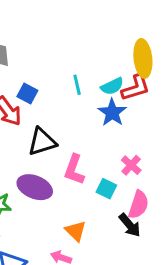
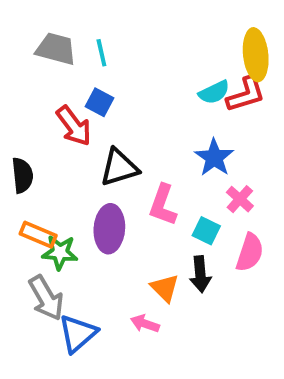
cyan line: (77, 85) -> (101, 53), moved
blue star: (112, 113) -> (214, 158), moved
purple ellipse: (35, 187) -> (109, 229), turned 72
black arrow: (130, 225) -> (200, 274), moved, turned 35

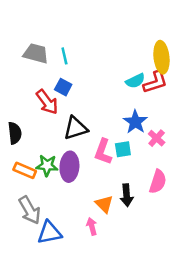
pink cross: (240, 199) -> (157, 138), moved
cyan square: (206, 231) -> (123, 149), moved, turned -35
green star: (60, 252) -> (47, 165), moved
pink arrow: (145, 324) -> (92, 226), turned 56
blue triangle: (78, 334) -> (50, 233), turned 30

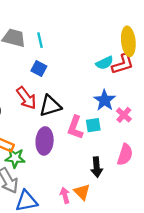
red arrow: (47, 102) -> (26, 98), moved
green star: (47, 165) -> (15, 158), moved
orange triangle: (104, 204) -> (82, 192), moved

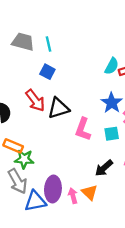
cyan semicircle: (105, 63) -> (112, 66), turned -35
cyan square: (93, 125) -> (112, 134), moved
purple ellipse: (45, 141) -> (53, 189), moved
black arrow: (97, 167) -> (104, 168), turned 54

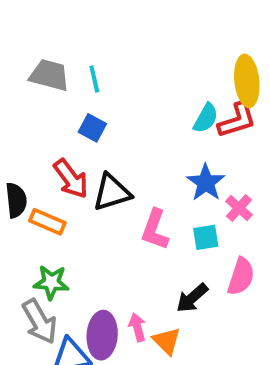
orange rectangle: (13, 146) -> (47, 222), moved
pink arrow: (73, 196) -> (137, 327), moved

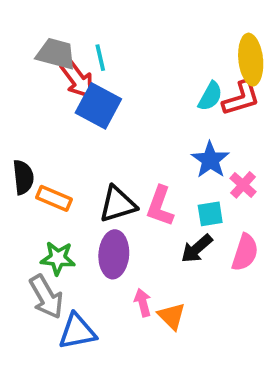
blue square: (92, 128) -> (98, 106), size x1.6
red arrow: (71, 179) -> (77, 79), moved
black triangle: (112, 192) -> (118, 204), moved
black arrow: (192, 298) -> (197, 249), moved
purple ellipse: (102, 335) -> (114, 254), moved

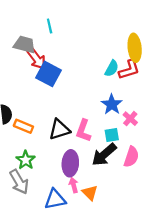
cyan line: (100, 58) -> (50, 26), moved
black arrow: (197, 249) -> (104, 155), size x1.4
purple ellipse: (114, 254) -> (70, 163), moved
green star: (58, 258) -> (26, 160), turned 30
blue triangle: (77, 331) -> (55, 199), moved

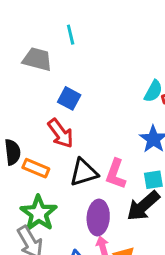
red arrow: (37, 59) -> (60, 133), moved
blue square: (49, 74) -> (69, 98), size x0.7
green star: (26, 160) -> (39, 213), size x1.4

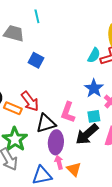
red arrow: (60, 133) -> (30, 101), moved
black triangle: (84, 173) -> (46, 123), moved

